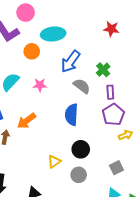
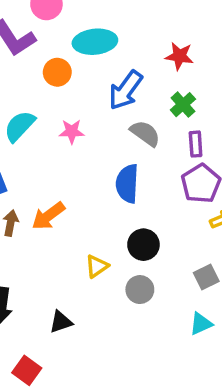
red star: (111, 29) -> (179, 56), moved
orange arrow: (27, 121) -> (48, 216), moved

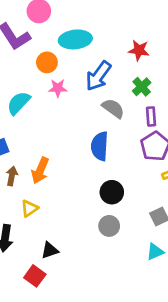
pink star: (72, 132) -> (58, 88), moved
orange arrow: (48, 216) -> (40, 171), turned -30
yellow triangle: (97, 266) -> (29, 208), moved
red square: (27, 370) -> (35, 276), moved

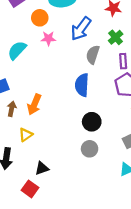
gray semicircle: (113, 108) -> (93, 55), turned -108

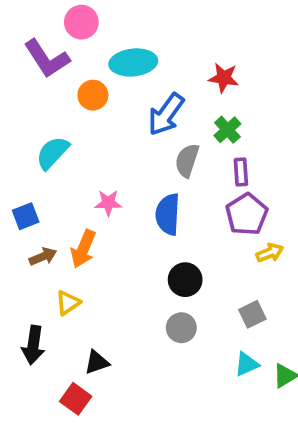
pink star: (48, 38) -> (108, 203), moved
brown arrow: (12, 109) -> (43, 257), turned 56

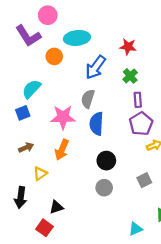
gray semicircle: (187, 160) -> (88, 99), moved
pink star: (108, 203) -> (63, 117), size x1.6
blue square: (26, 216) -> (23, 113), moved
orange arrow: (83, 249) -> (62, 150), moved
cyan triangle: (247, 364) -> (136, 229), moved

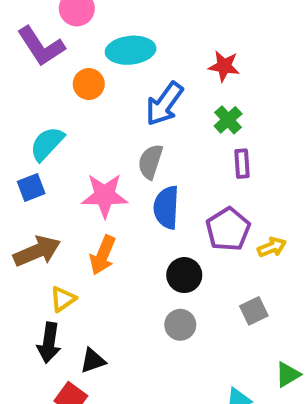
purple pentagon: (141, 124) -> (228, 229), moved
brown arrow: (26, 148) -> (37, 251), size x1.6
black arrow: (21, 197) -> (49, 343), moved

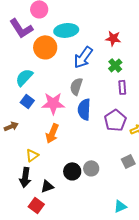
orange circle: (89, 84) -> (45, 47), size x1.5
blue square: (31, 187) -> (27, 101), moved, turned -32
brown arrow: (37, 251) -> (11, 126), moved, size x0.6
black circle: (184, 275) -> (72, 171), moved

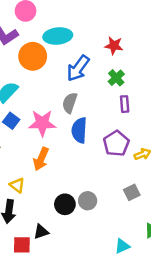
yellow triangle: (32, 155) -> (17, 185), turned -48
black triangle: (47, 186) -> (41, 232), moved
red square: (36, 205) -> (22, 245), turned -35

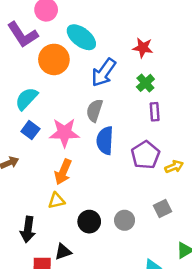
cyan ellipse: (58, 36) -> (81, 37), turned 44
yellow triangle: (17, 185) -> (57, 201), moved, turned -49
gray circle: (88, 201) -> (125, 220), moved

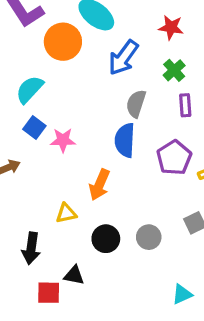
gray semicircle: (94, 110) -> (136, 104), moved
pink star: (64, 133) -> (63, 140), moved, size x0.7
orange arrow: (63, 172) -> (99, 185), moved
black triangle: (63, 252) -> (74, 275), turned 30

